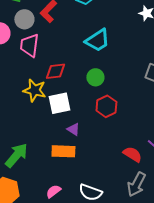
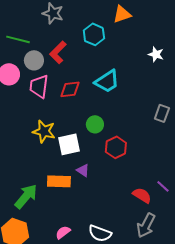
red diamond: (55, 71) -> (70, 89), moved
green circle: (95, 77) -> (95, 124), moved
orange rectangle: (63, 151) -> (59, 181), moved

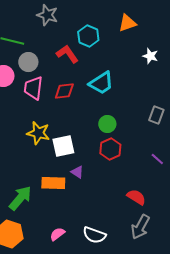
orange triangle: (122, 14) -> (127, 23), moved
red L-shape: (58, 52) -> (67, 54), moved, turned 100
green circle: (95, 124) -> (107, 124), moved
purple line: (163, 186) -> (157, 159), moved

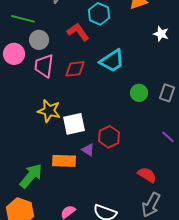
green circle: (107, 124) -> (139, 93), moved
red hexagon: (110, 149) -> (109, 137), moved

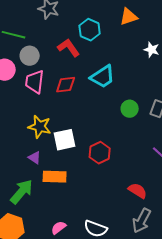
purple triangle: (88, 150) -> (35, 158), moved

